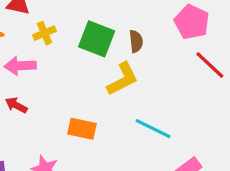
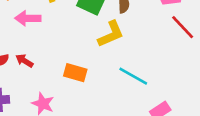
red arrow: (16, 105) -> (24, 61), moved

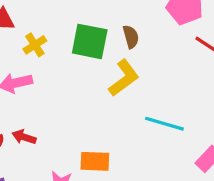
orange rectangle: (75, 73) -> (95, 161), moved

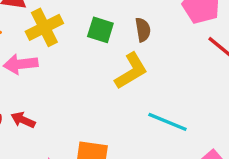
green square: (90, 41) -> (100, 30), size x0.7
yellow cross: (35, 45) -> (44, 27), size x1.5

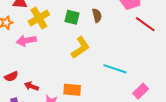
yellow L-shape: (131, 71) -> (80, 48), moved
red arrow: (23, 120) -> (31, 86), moved

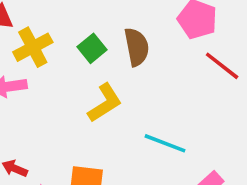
brown semicircle: (97, 16) -> (137, 47), size x1.5
green square: (72, 17) -> (92, 48), turned 35

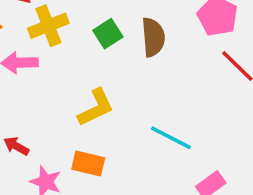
yellow L-shape: (105, 103) -> (96, 108), moved

